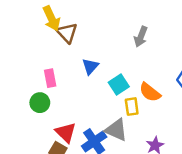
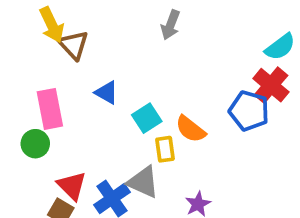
gray arrow: (141, 37) -> (170, 25), moved
blue triangle: (90, 66) -> (107, 93), turned -42
pink rectangle: (50, 78) -> (50, 109), size x1.5

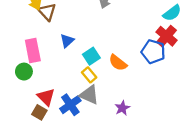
blue triangle: (107, 93) -> (67, 41), turned 48
yellow rectangle: (165, 149) -> (89, 75), moved, turned -32

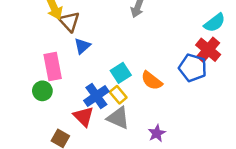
blue triangle: (67, 41) -> (82, 46), moved
red triangle: (46, 97) -> (84, 117), moved
blue cross: (70, 105) -> (96, 96), moved

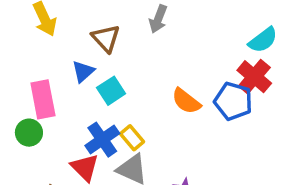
brown triangle: (69, 21) -> (106, 38), moved
cyan square: (121, 73) -> (111, 91), moved
orange semicircle: (152, 81) -> (186, 101), moved

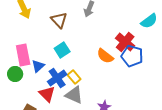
blue triangle: (83, 71) -> (38, 66), moved
red cross: (254, 77) -> (125, 42), moved

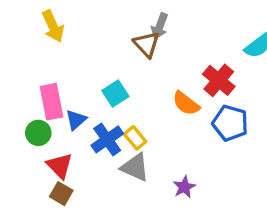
brown triangle: (59, 20) -> (147, 44), moved
blue pentagon: (132, 56) -> (230, 123), moved
red triangle: (47, 94) -> (60, 166), moved

